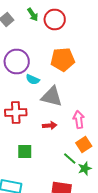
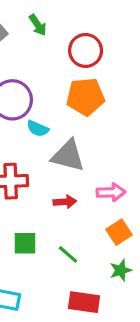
red circle: (55, 20) -> (86, 50), moved
pink arrow: (79, 120) -> (111, 192), turned 96
green line: (70, 158) -> (68, 254), moved

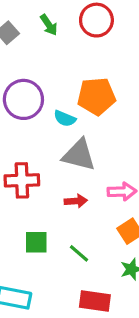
red circle: (86, 50) -> (96, 20), moved
cyan semicircle: (38, 129) -> (65, 118), moved

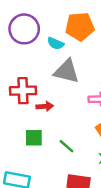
red arrow: (76, 201) -> (45, 106), moved

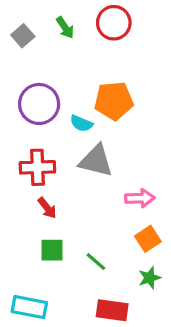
red cross: (23, 91) -> (37, 167), moved
red arrow: (45, 106) -> (47, 208), moved, turned 56

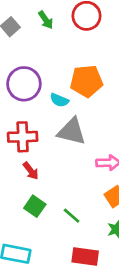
green square: (52, 250) -> (35, 206), turned 35

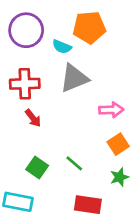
gray triangle: (72, 131) -> (74, 78), turned -36
green square: (35, 206) -> (37, 167), moved

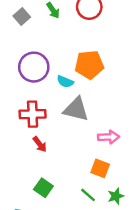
gray triangle: (74, 78) -> (76, 109), turned 36
orange square: (118, 144) -> (100, 168), moved, turned -36
green line: (74, 163) -> (88, 195), moved

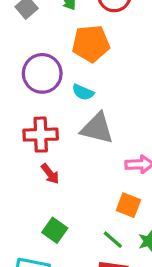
orange pentagon: (89, 65) -> (91, 44), moved

